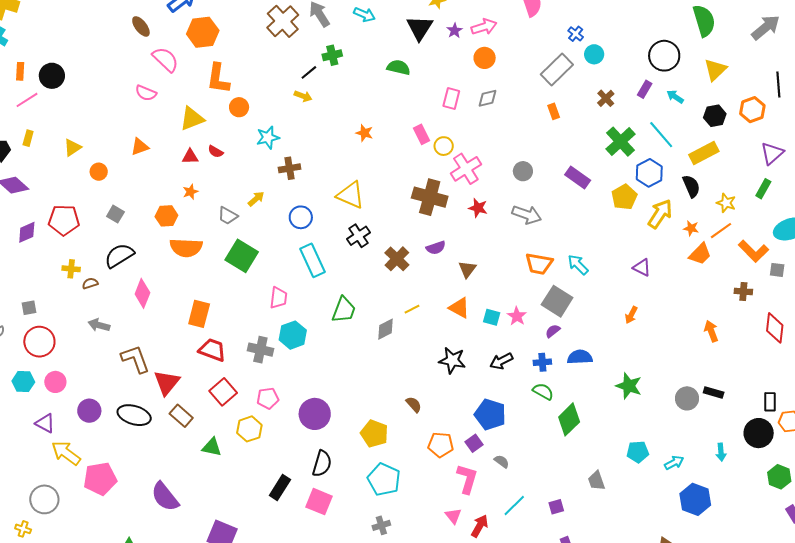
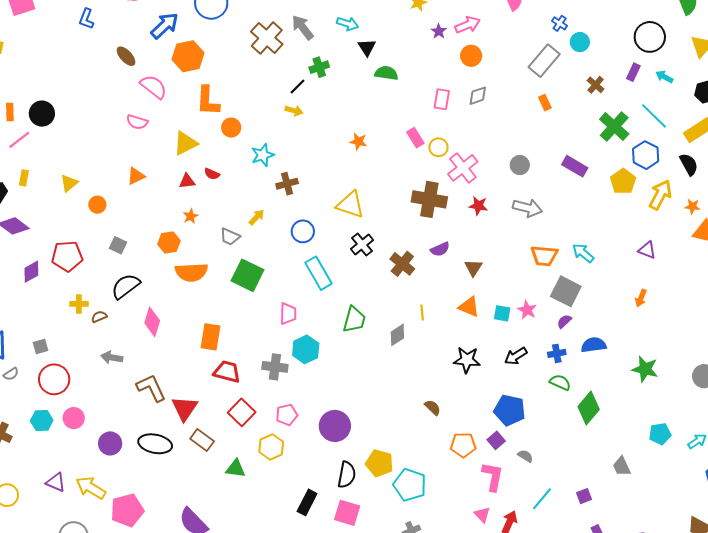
black triangle: (420, 28) -> (367, 47), moved, size x0.7
yellow line: (412, 309) -> (422, 313), turned -63
purple triangle: (45, 423) -> (56, 482), moved
yellow pentagon: (374, 434) -> (379, 463), moved

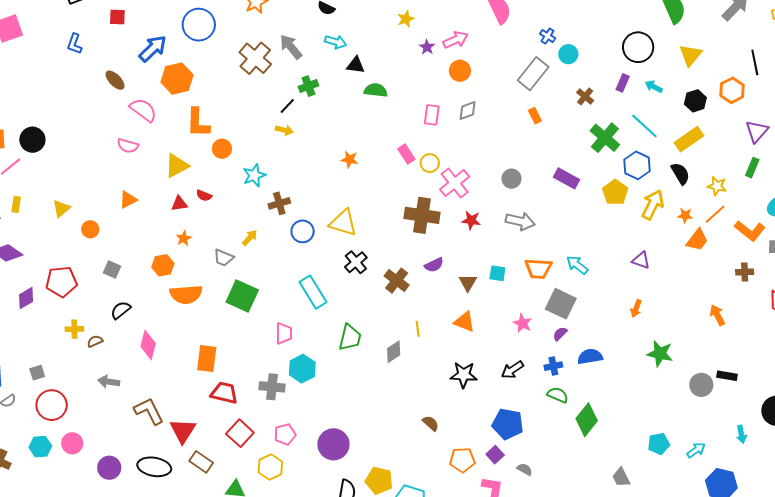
black triangle: (367, 47) -> (356, 65), turned -48
blue circle: (303, 231) -> (303, 231), moved
black semicircle: (126, 286) -> (121, 310), size x0.7
cyan square: (502, 313) -> (497, 273), moved
green star: (645, 369) -> (660, 354), moved

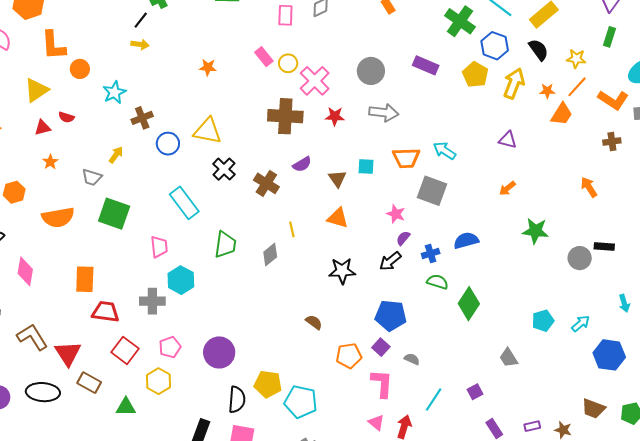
gray circle: (511, 179) -> (371, 71), size x1.4
orange hexagon: (163, 265) -> (14, 192), moved
orange arrow: (636, 309) -> (507, 188), turned 36
purple semicircle: (560, 334) -> (403, 238), moved

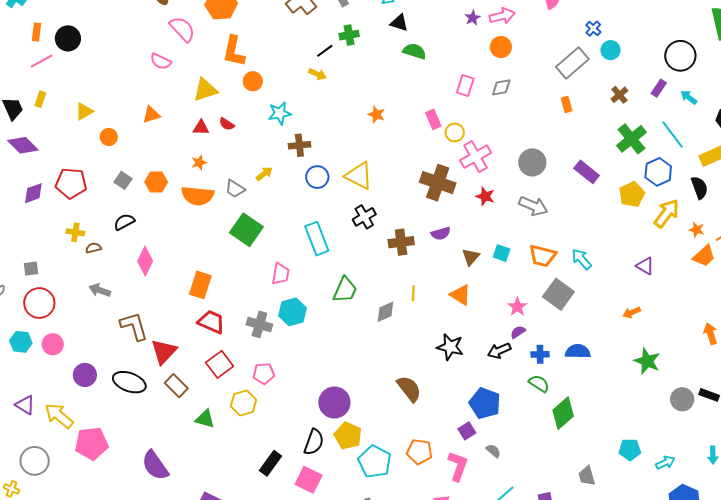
brown cross: (266, 183) -> (401, 242), turned 35
orange semicircle: (58, 217) -> (198, 196), moved
brown semicircle: (314, 322) -> (409, 389), size x1.6
purple circle: (219, 352) -> (334, 403), moved
orange pentagon: (349, 356) -> (419, 452), moved

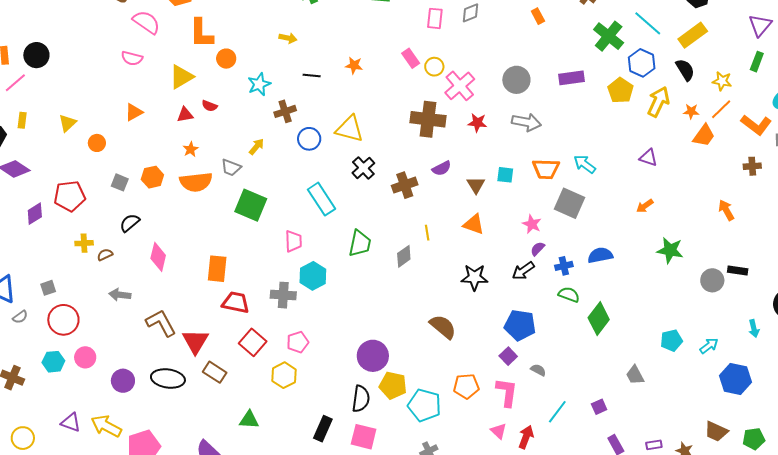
black line: (325, 51) -> (312, 75), moved, turned 54
purple rectangle: (587, 172) -> (571, 78), turned -35
green triangle: (205, 419) -> (249, 420), moved

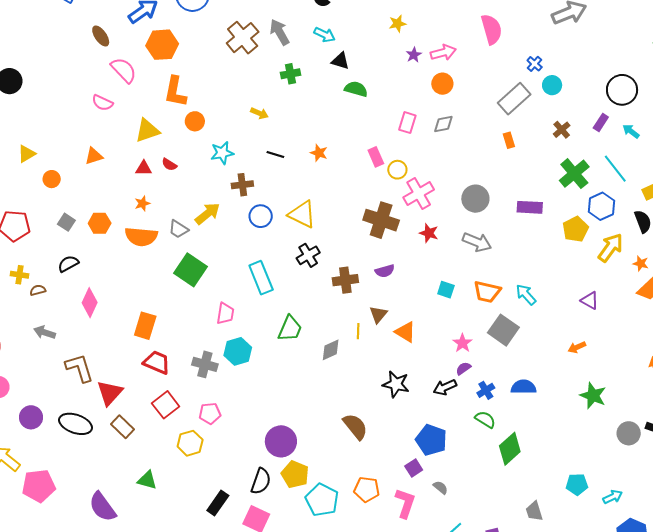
yellow arrow: (257, 147) -> (208, 214), size x1.5
brown triangle: (476, 185) -> (378, 314), moved
blue cross: (564, 266) -> (486, 390), turned -30

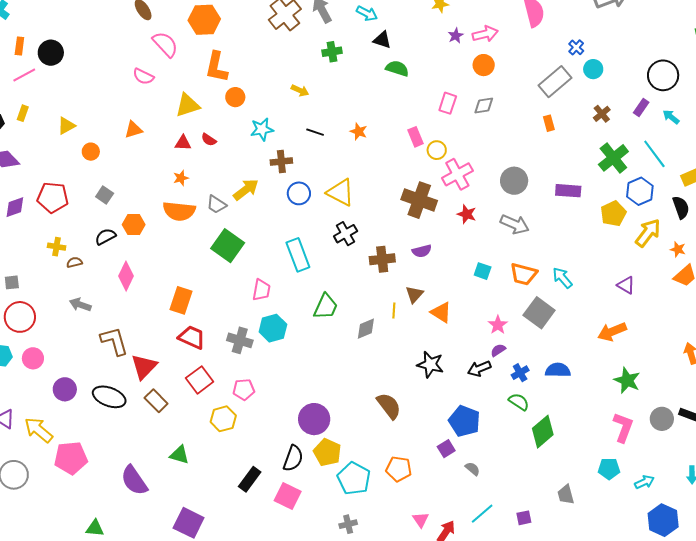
orange hexagon: (100, 223) -> (134, 225), moved
orange arrow: (577, 347) -> (612, 332), size x1.6
pink L-shape: (405, 503) -> (623, 427), moved

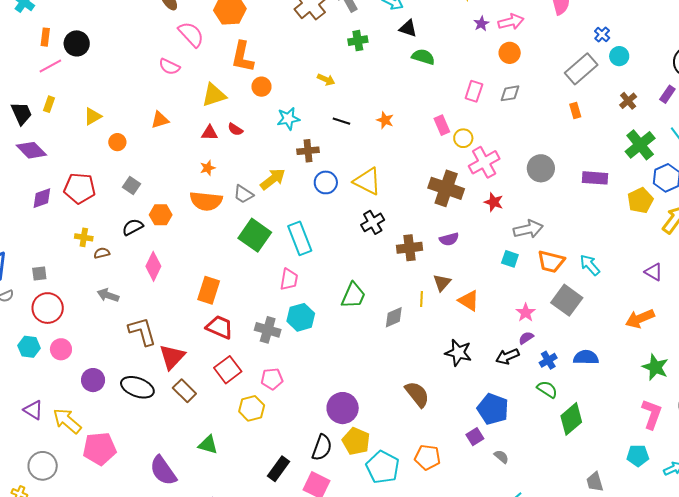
gray arrow: (515, 224) -> (528, 229), moved, turned -36
cyan rectangle: (298, 255) -> (300, 238), moved

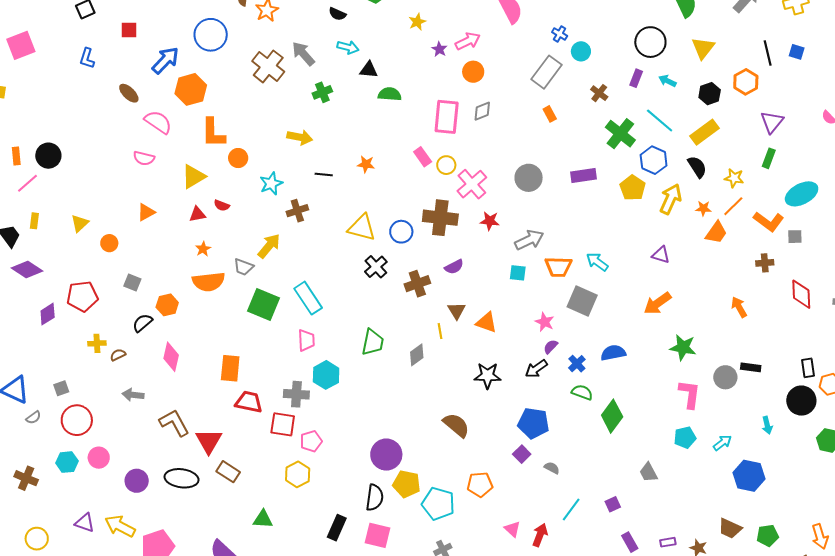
yellow arrow: (326, 80) -> (300, 137), size x1.4
pink rectangle: (474, 91) -> (447, 117), size x1.6
blue circle: (326, 182) -> (401, 232), moved
red square: (228, 370) -> (283, 424), moved, turned -32

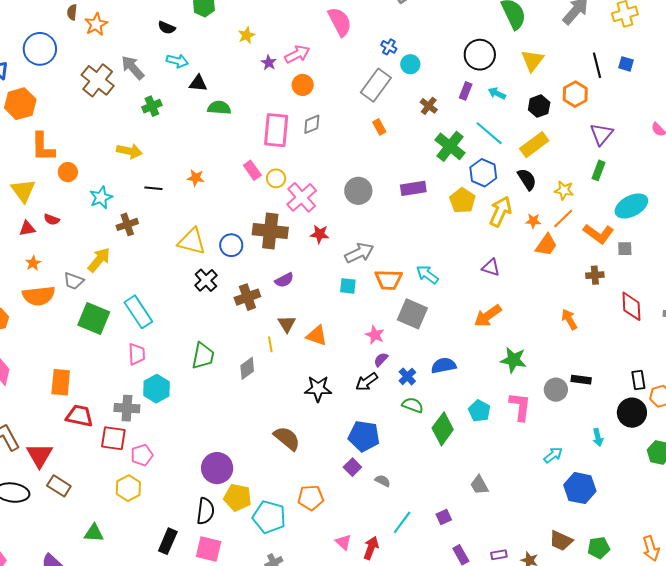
yellow triangle: (193, 176) -> (23, 191), turned -36
cyan pentagon: (685, 438) -> (479, 411), moved, turned -30

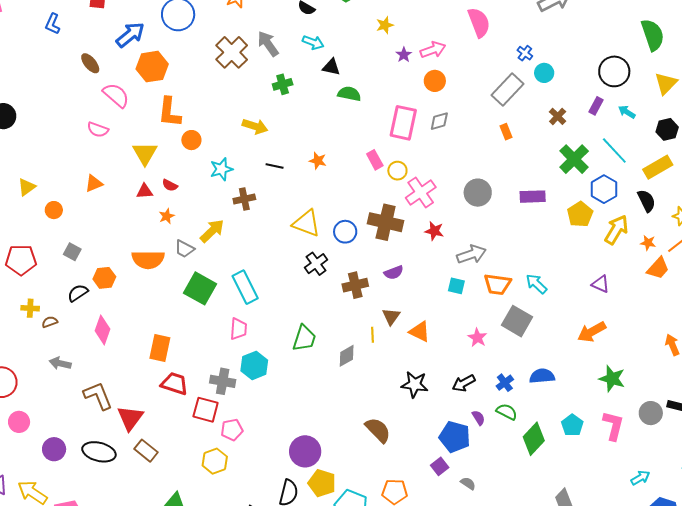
orange star: (33, 263) -> (167, 216), moved
purple semicircle: (381, 360) -> (478, 418), moved, turned 98

